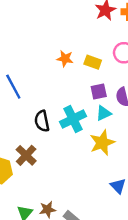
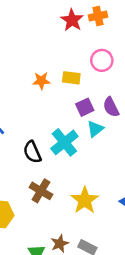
yellow star: (102, 143) -> (85, 200), moved
brown cross: (26, 155) -> (41, 191), moved

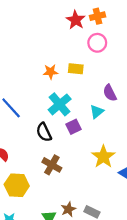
pink circle: (102, 60) -> (97, 43), moved
purple square: (85, 107) -> (73, 127), moved
cyan cross: (64, 142) -> (60, 104), moved
yellow star: (85, 200) -> (103, 157), moved

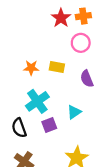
purple semicircle: (110, 93) -> (87, 79), moved

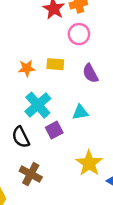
cyan triangle: (74, 112) -> (80, 112), turned 32

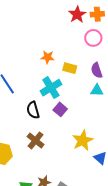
yellow rectangle: (55, 64) -> (70, 68), moved
cyan triangle: (80, 112) -> (97, 90), moved
purple square: (54, 130) -> (60, 109), turned -32

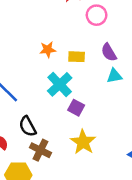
black semicircle: (33, 110) -> (28, 126), moved
brown cross: (36, 140) -> (40, 150), moved
yellow star: (83, 140) -> (83, 142), moved

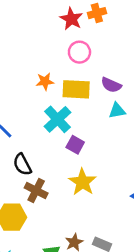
pink circle: (97, 15) -> (79, 52), moved
purple semicircle: (109, 52) -> (111, 85), turned -36
yellow rectangle: (77, 57) -> (76, 89), size x1.5

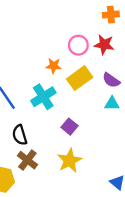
red star: (71, 19) -> (104, 45), moved, turned -30
pink circle: (79, 52) -> (78, 45), moved
yellow rectangle: (76, 89) -> (80, 78), turned -50
cyan cross: (58, 119) -> (43, 97), moved

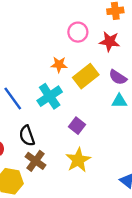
pink circle: (78, 45) -> (78, 32), moved

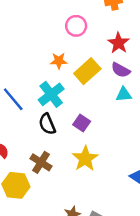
red star: (110, 41) -> (119, 43), moved, turned 30
black semicircle: (27, 136) -> (47, 124), moved

